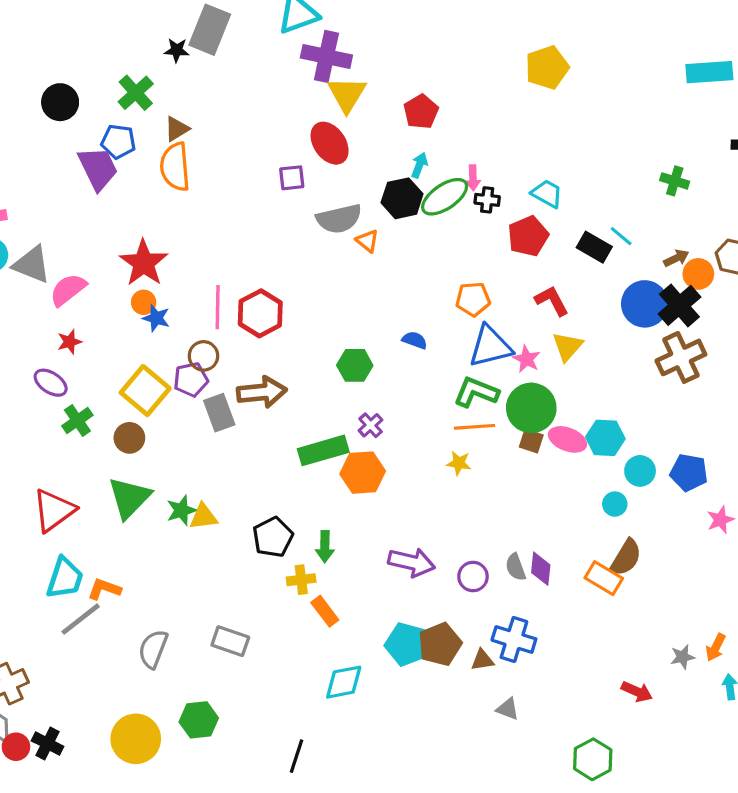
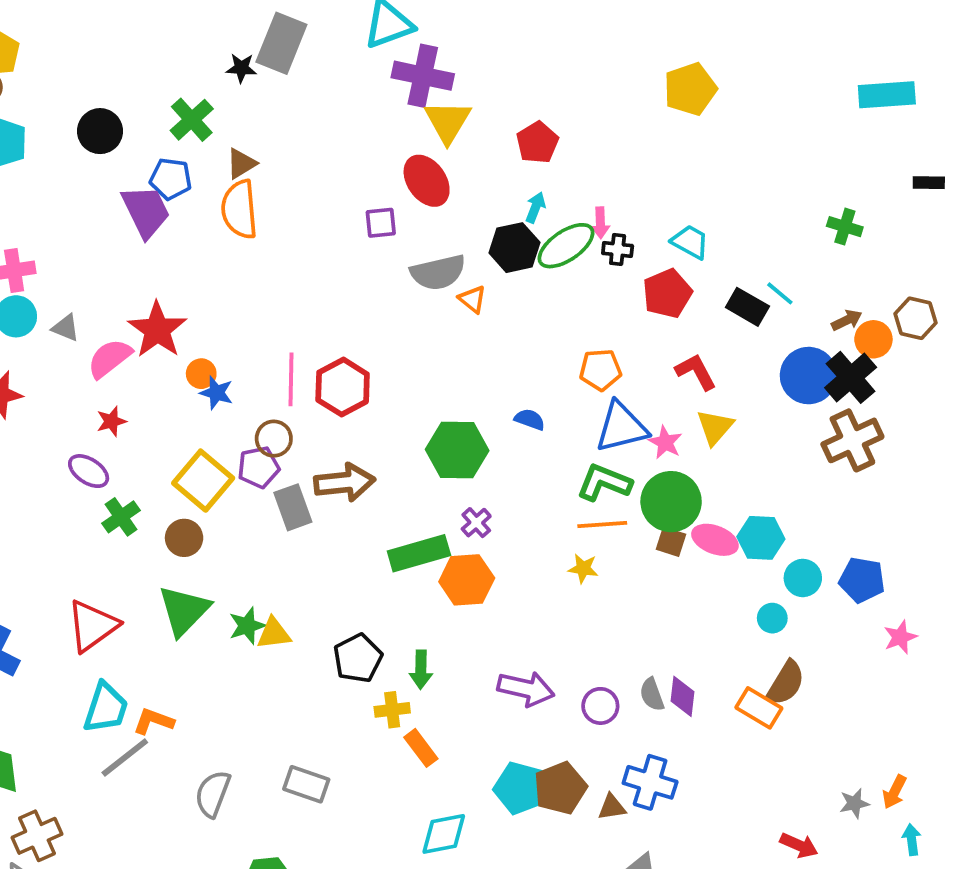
red star: (144, 263) -> (157, 330), moved
gray triangle: (32, 264) -> (66, 328), size x0.6
green hexagon: (355, 365) -> (457, 450), size x1.4

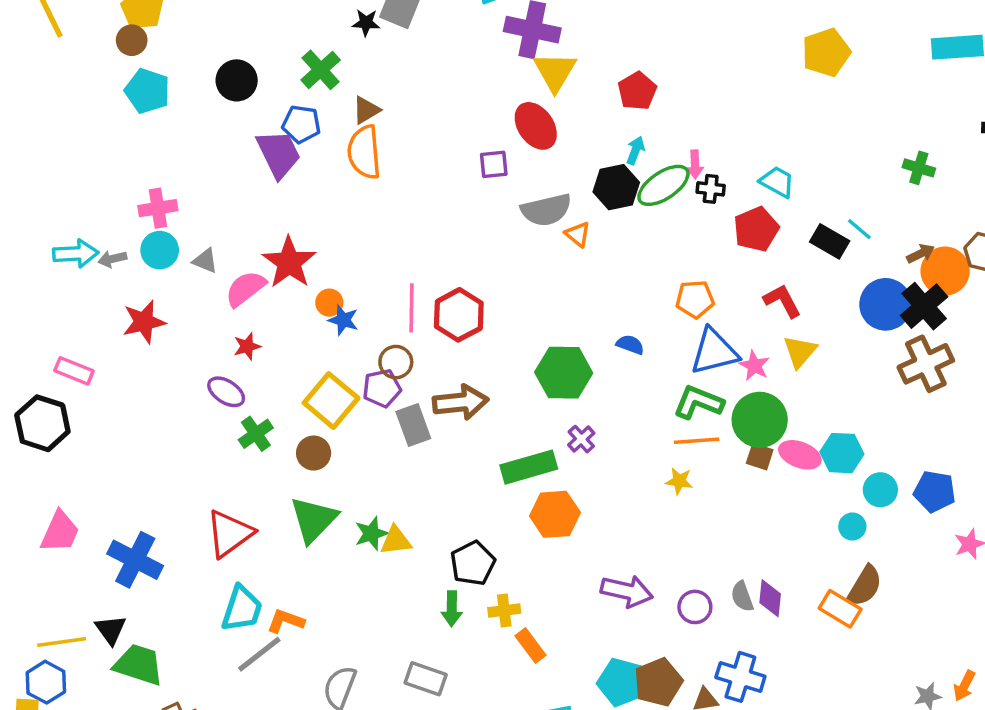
yellow pentagon: (690, 89) -> (826, 52), moved
orange circle: (873, 339) -> (945, 271), size x1.4
orange hexagon: (467, 580) -> (555, 514), moved
green arrow: (421, 670) -> (452, 609), moved

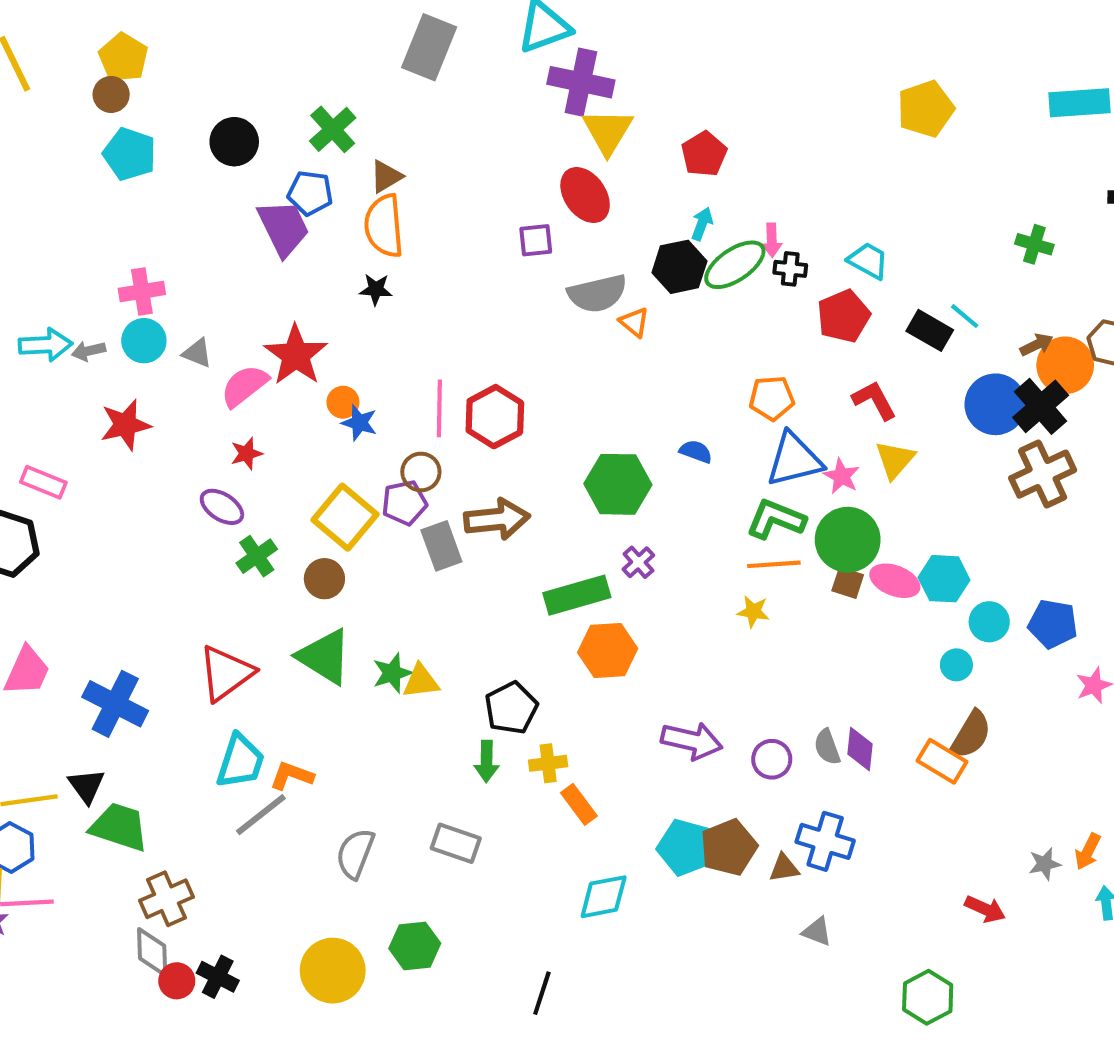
black star: (366, 23) -> (376, 289), moved
green triangle: (314, 520) -> (324, 657), turned -42

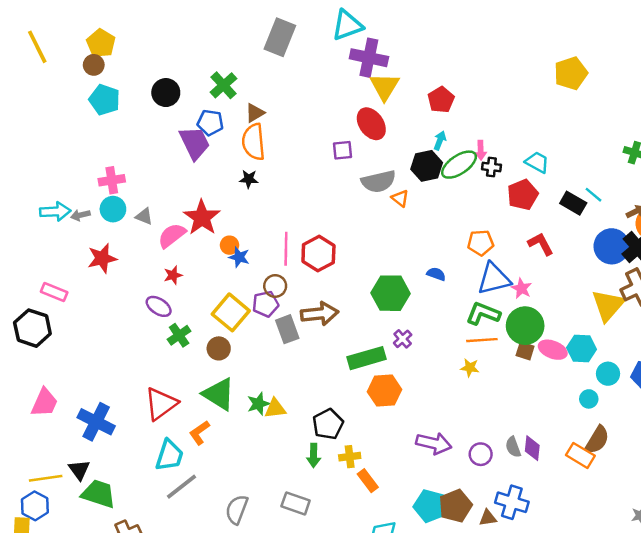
yellow triangle: (895, 460) -> (608, 305), moved, size x1.4
orange L-shape: (292, 776) -> (199, 433), moved, turned -55

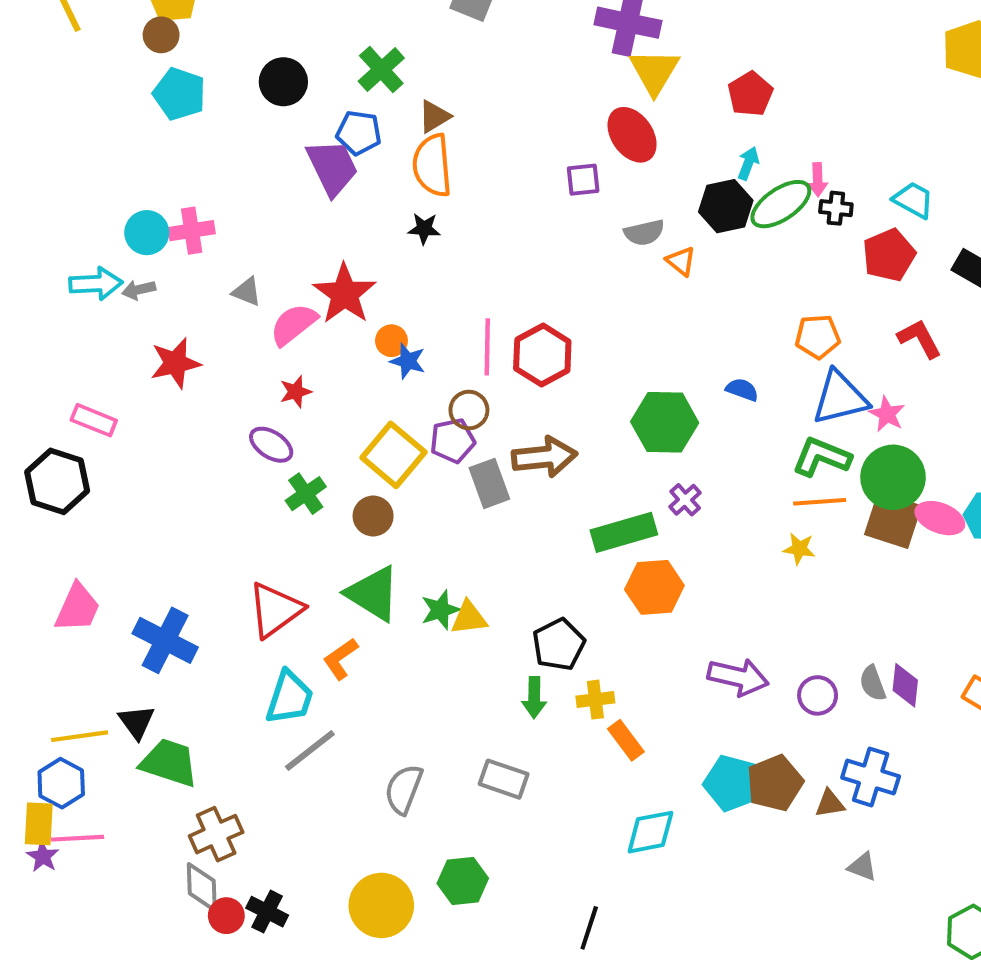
gray semicircle: (379, 181) -> (644, 233), size x0.7
cyan circle: (113, 209) -> (147, 233), moved
brown square: (525, 351) -> (893, 520), size x1.8

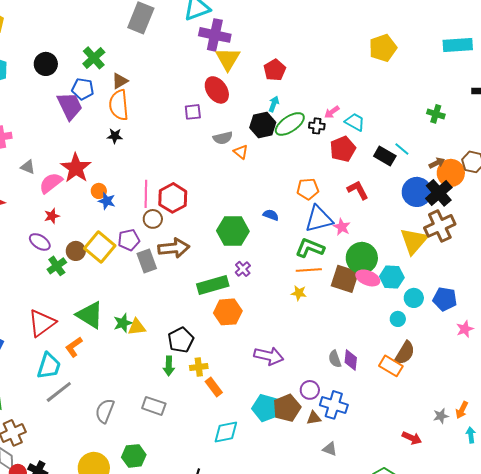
pink arrow: (818, 180) -> (332, 112), moved, turned 56
brown circle: (469, 410) -> (153, 219), moved
green circle: (893, 477) -> (362, 258), moved
brown circle: (373, 516) -> (76, 251), moved
purple circle: (818, 695) -> (310, 390), moved

